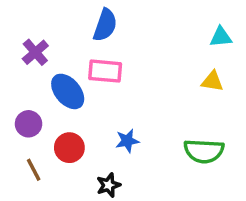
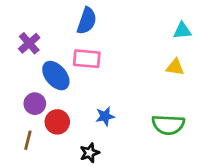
purple circle: (29, 124) -> (35, 104), moved
brown line: (34, 170) -> (28, 140), turned 42

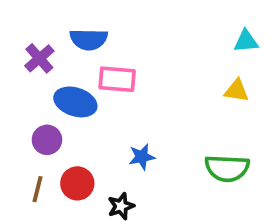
blue semicircle: (87, 21) -> (89, 39), moved, turned 72
blue ellipse: (56, 76) -> (75, 102), turned -32
red circle: (57, 122) -> (77, 183), moved

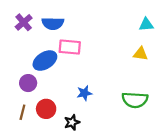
purple cross: (39, 58) -> (24, 22), moved
blue ellipse: (75, 102) -> (45, 61), turned -50

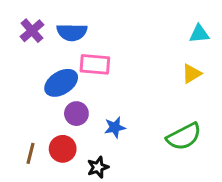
yellow triangle: (141, 54) -> (192, 74), turned -40
purple circle: (28, 83) -> (76, 114), moved
green semicircle: (135, 100) -> (184, 137), turned -30

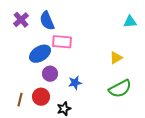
blue semicircle: (72, 32) -> (47, 21), turned 66
yellow triangle: (192, 74) -> (116, 58), moved

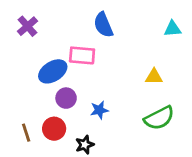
blue semicircle: (47, 21) -> (103, 25), moved
yellow triangle: (116, 58) -> (154, 77), turned 32
brown line: (20, 100) -> (26, 133), turned -32

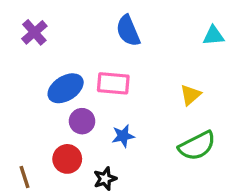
pink rectangle: (82, 55) -> (113, 83), moved
yellow triangle: (154, 77) -> (190, 95), turned -42
brown line: (26, 133) -> (24, 177), moved

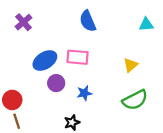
red circle: (67, 159) -> (12, 100), moved

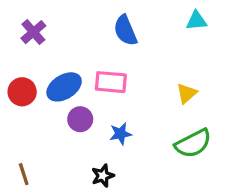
cyan triangle: (146, 24) -> (196, 21), moved
red circle: (12, 100) -> (22, 92), moved

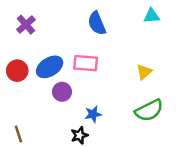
blue star: (121, 134) -> (93, 114), moved

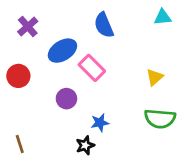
pink rectangle: (86, 63) -> (92, 68), turned 40
blue ellipse: (50, 67) -> (62, 51), moved
green semicircle: (149, 110) -> (160, 119), turned 32

